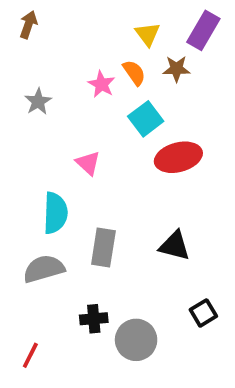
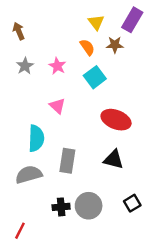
brown arrow: (28, 25) -> (19, 31), moved, turned -42
pink star: (101, 84) -> (57, 66), moved
red ellipse: (178, 157) -> (116, 120), moved, turned 36
gray circle: (136, 340) -> (89, 206), moved

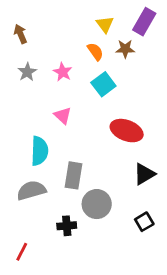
black triangle: (114, 160) -> (144, 174), moved, turned -45
gray circle: (89, 206) -> (97, 204), moved

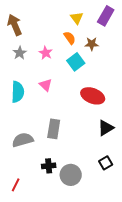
brown arrow: (20, 34) -> (15, 25), size x1.5
brown star: (125, 49) -> (92, 44), moved
cyan semicircle: (39, 151) -> (18, 92), moved
gray circle: (97, 204) -> (71, 175), moved

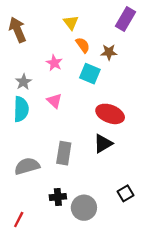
yellow triangle: (77, 18) -> (71, 23), moved
gray star: (20, 53) -> (23, 82), moved
cyan square: (76, 62) -> (90, 74), turned -30
black triangle: (106, 128) -> (103, 144), moved

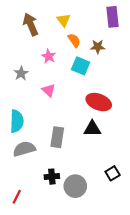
purple rectangle: (125, 19) -> (113, 17), turned -36
brown arrow: (18, 30) -> (31, 24), moved
cyan semicircle: (21, 109) -> (17, 121), moved
black triangle: (103, 144) -> (92, 129), turned 30

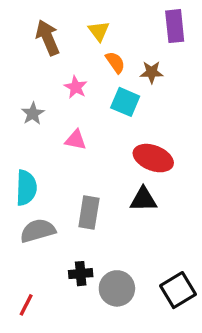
pink triangle: (49, 90) -> (76, 140), turned -32
black square: (113, 173) -> (178, 290), moved, size x1.5

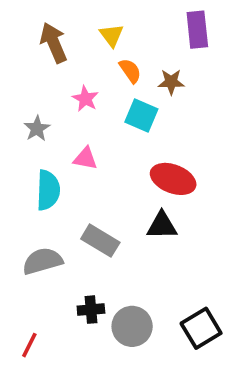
cyan semicircle: (26, 188) -> (48, 190), moved
gray rectangle: (89, 213) -> (100, 241), turned -68

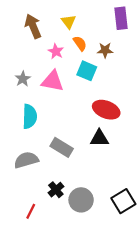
pink star: (85, 99) -> (56, 51), moved
pink triangle: (85, 158) -> (52, 81), moved, size x1.5
black cross: (91, 310) -> (56, 190), turned -35
red line: (29, 345) -> (31, 211), moved

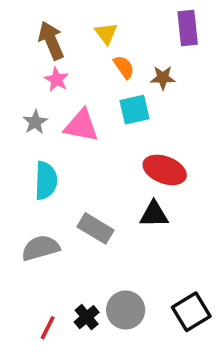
pink star: (56, 51) -> (56, 80), moved
cyan square: (87, 71) -> (134, 110), turned -36
black cross: (56, 190) -> (87, 317), moved

